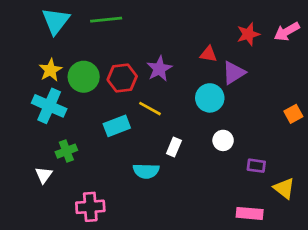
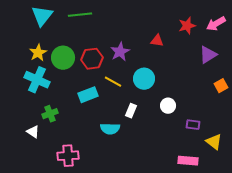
purple triangle: (234, 73) -> (208, 55), moved
cyan circle: (210, 98) -> (144, 79), moved
white triangle: (44, 175) -> (33, 132), turned -32

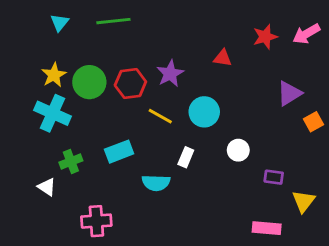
cyan triangle: (42, 16) -> (60, 23), size x0.6
purple triangle: (208, 55) -> (289, 93), moved
cyan rectangle: (88, 95) -> (119, 152), moved
yellow triangle: (214, 142) -> (303, 201), turned 30

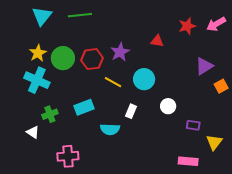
cyan triangle: (60, 23) -> (42, 16), size x1.5

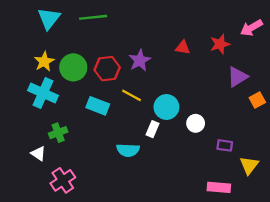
red star: (187, 26) -> (220, 44), moved
cyan circle: (144, 79) -> (166, 107), moved
cyan rectangle: (84, 107) -> (98, 106), moved, turned 42
pink cross: (68, 156) -> (63, 180), moved, turned -30

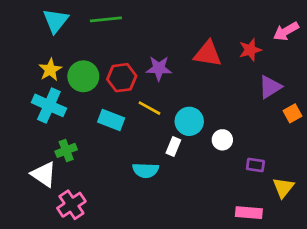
red triangle: (183, 48) -> (208, 54), size x1.6
purple star: (140, 60) -> (159, 68), turned 30
white triangle: (38, 154) -> (44, 174), size x1.5

